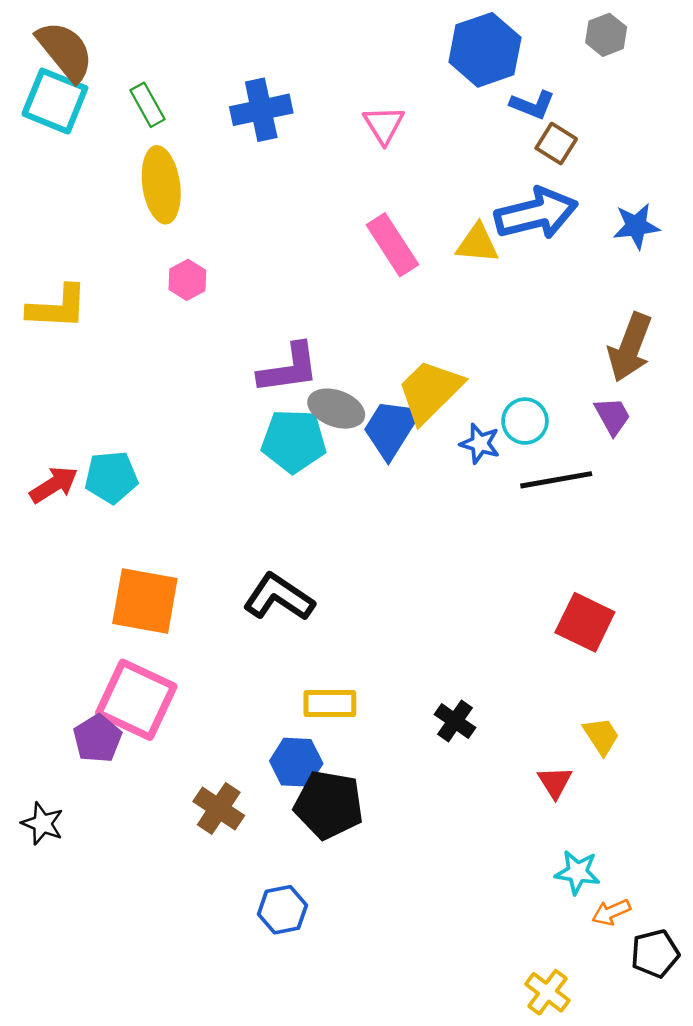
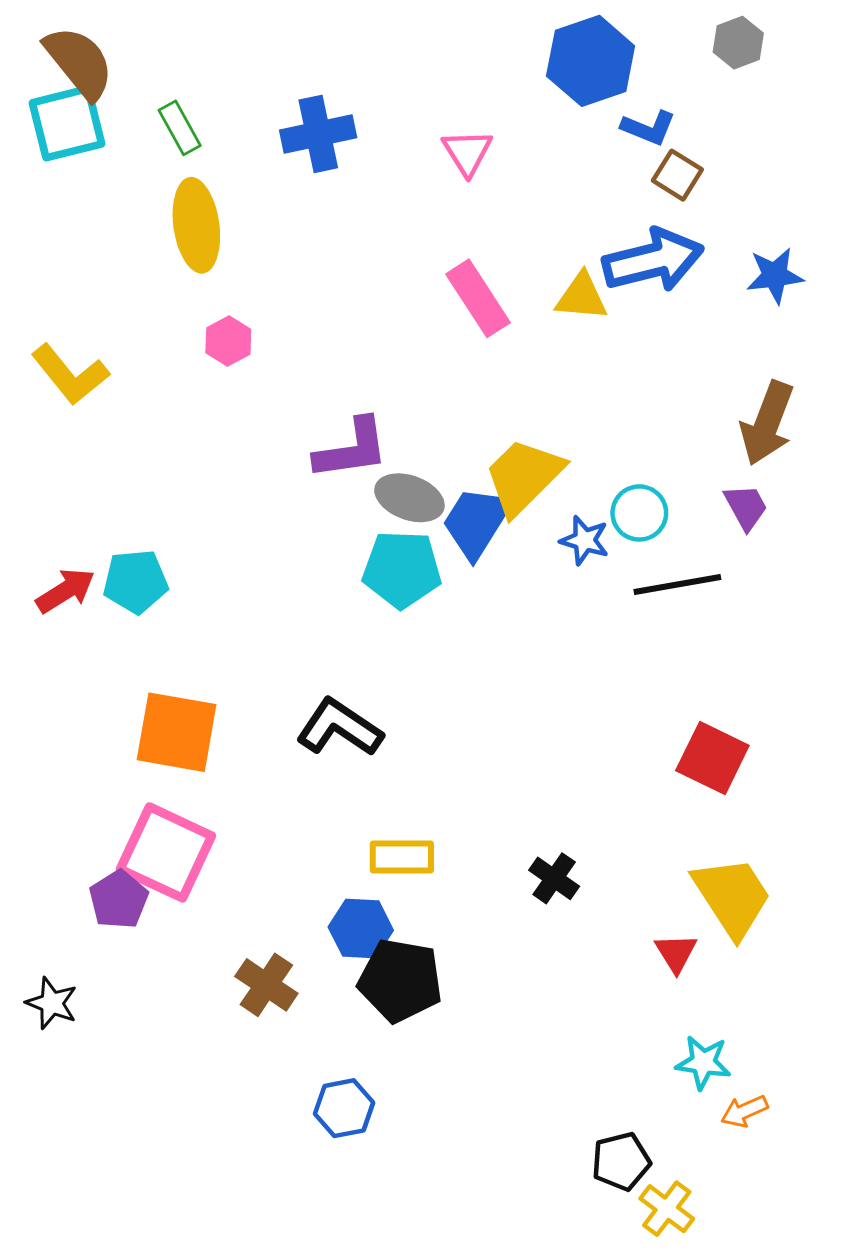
cyan square: (55, 101) -> (67, 123), turned -36
yellow L-shape: (57, 307) -> (70, 374), turned 48
cyan pentagon: (294, 441) -> (402, 569), moved
yellow trapezoid: (601, 736) -> (732, 897), size x1.8
black pentagon: (655, 953) -> (621, 1161), moved

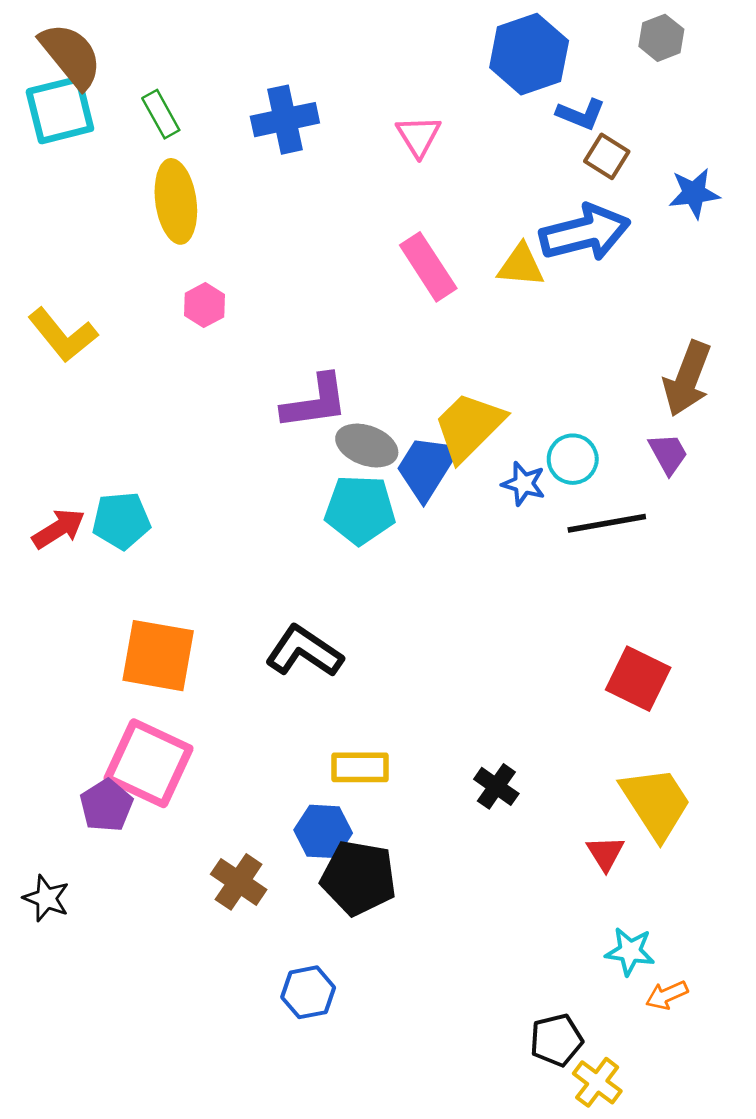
blue star: (775, 276) -> (694, 193), moved

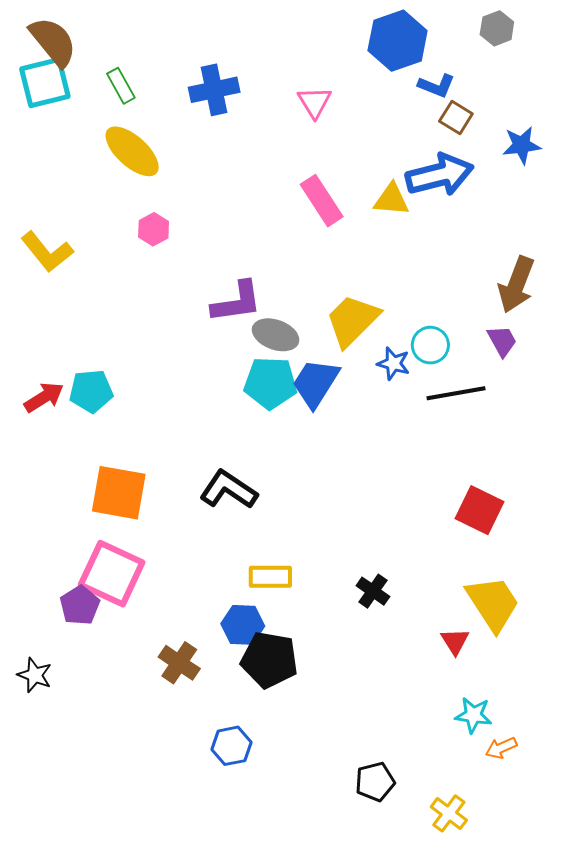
yellow ellipse: (176, 201) -> (132, 151), turned -40
blue trapezoid: (427, 467) -> (316, 383), moved
black pentagon: (556, 1040) -> (375, 782), moved

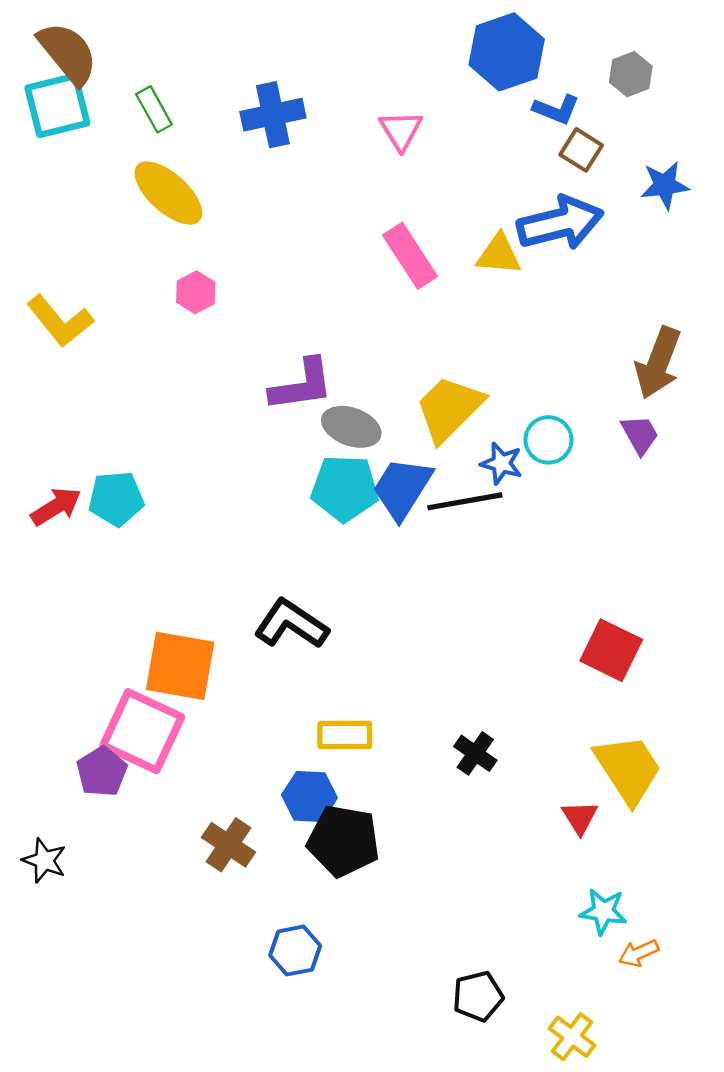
gray hexagon: (497, 28) -> (631, 74), moved
black line: (456, 393) -> (465, 501), moved
orange square: (119, 493) -> (180, 666), moved

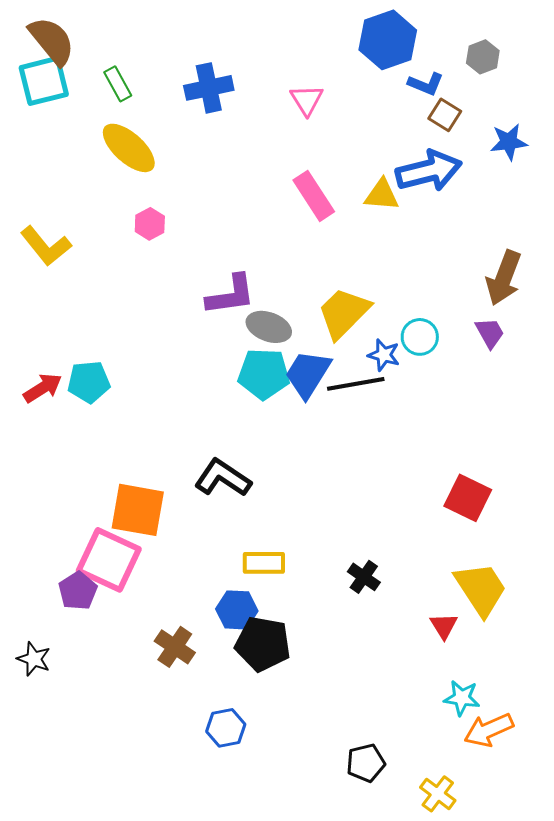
orange arrow: (639, 953) -> (489, 730), size x1.6

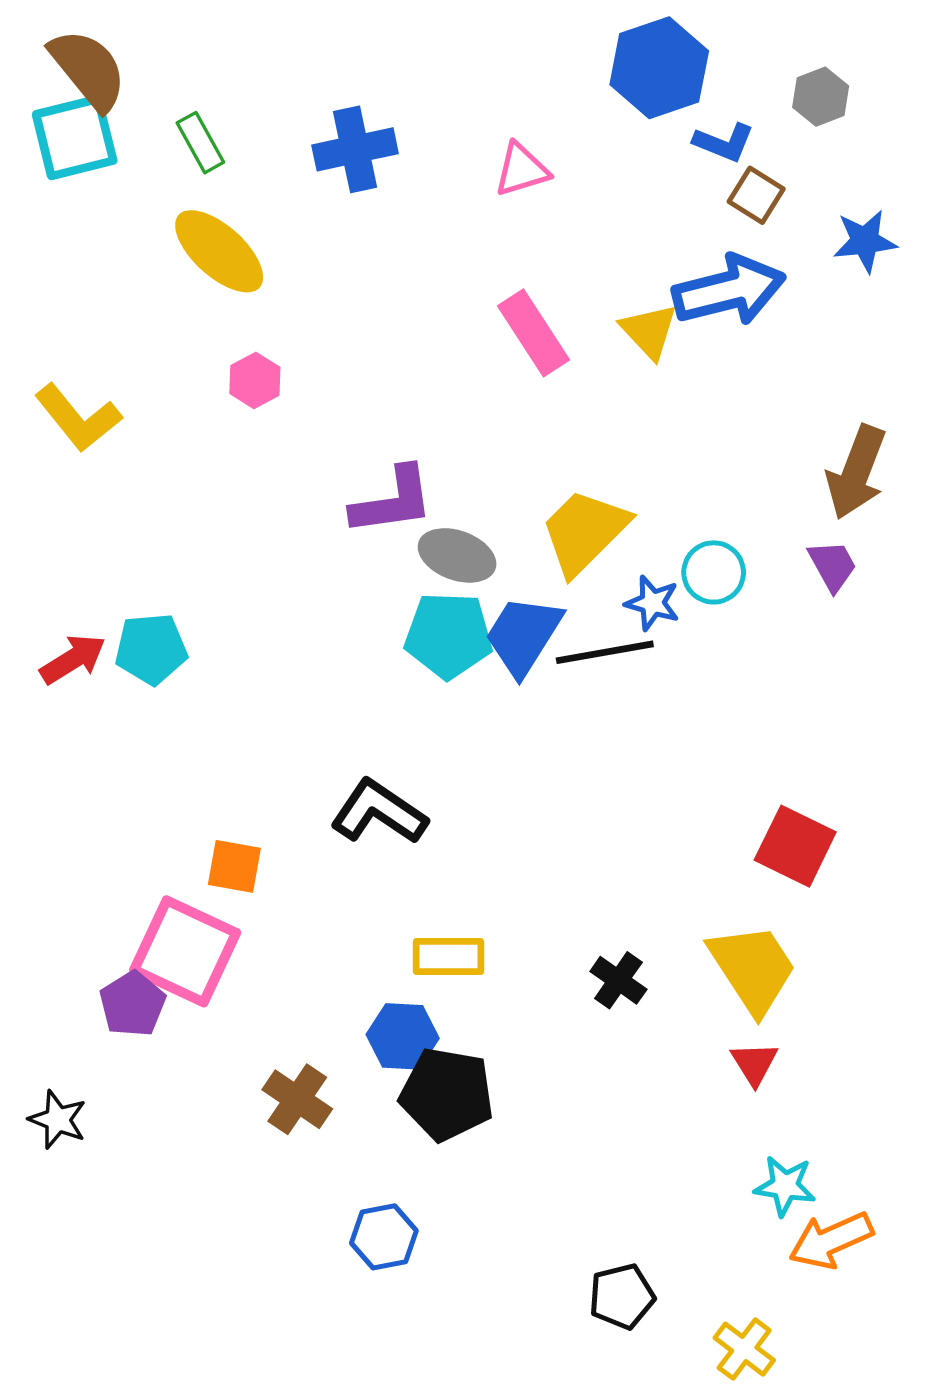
pink triangle: (307, 100) -> (522, 170), turned 45
yellow triangle: (382, 195) -> (649, 331), turned 42
orange square: (138, 510) -> (234, 866), size x0.6
yellow trapezoid: (481, 589) -> (753, 968), moved

